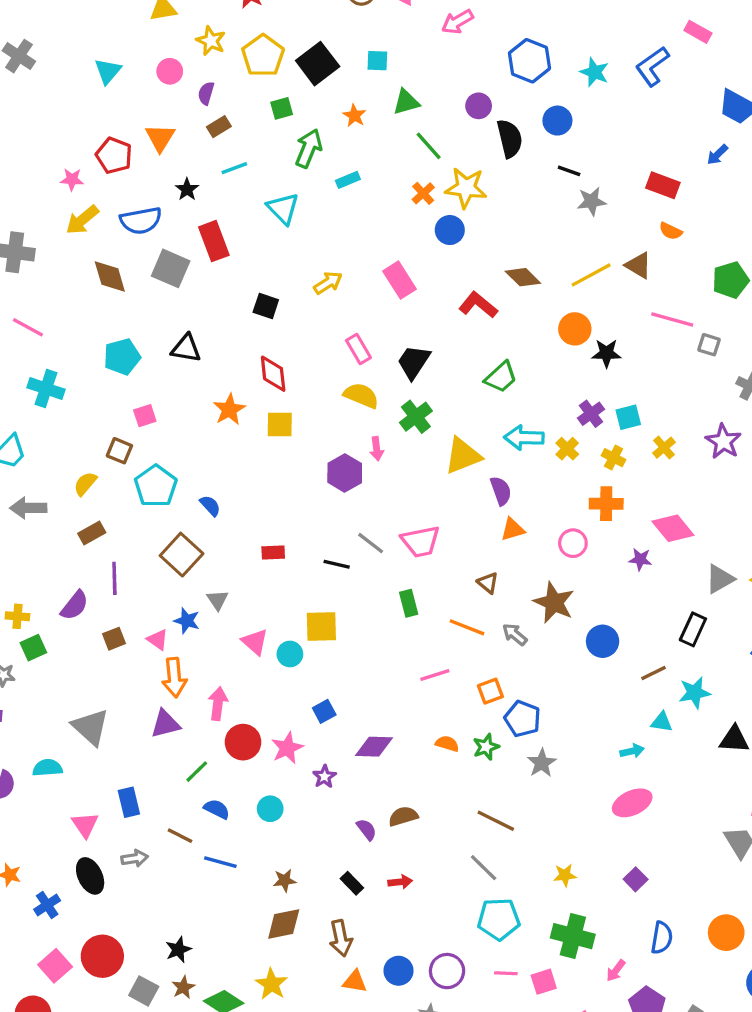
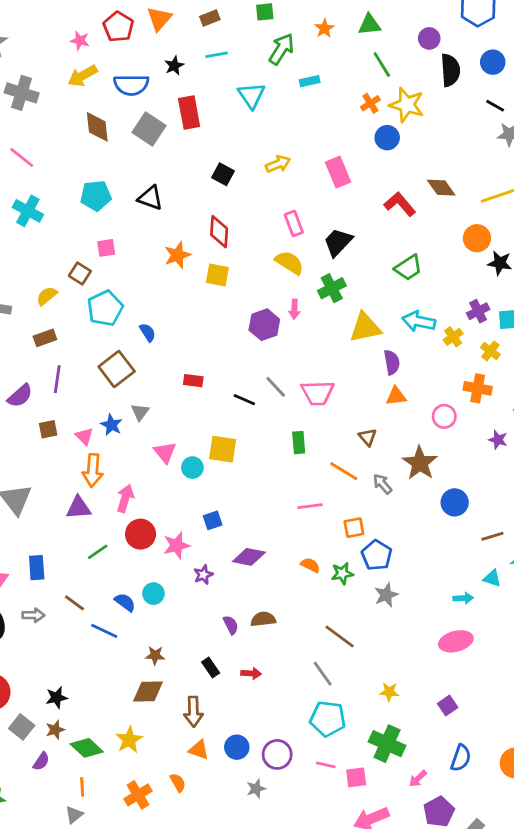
blue semicircle: (217, 809) -> (125, 602), moved

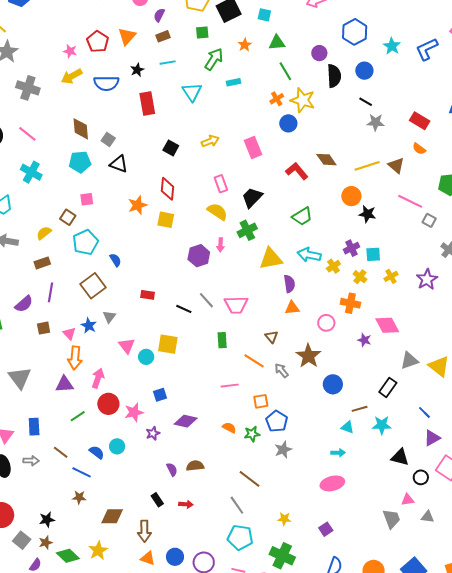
brown diamond: (97, 127) -> (81, 129), moved
gray square: (149, 129) -> (108, 139), moved, size x0.6
cyan triangle: (492, 578) -> (347, 427), moved
brown star: (155, 655) -> (79, 497), moved

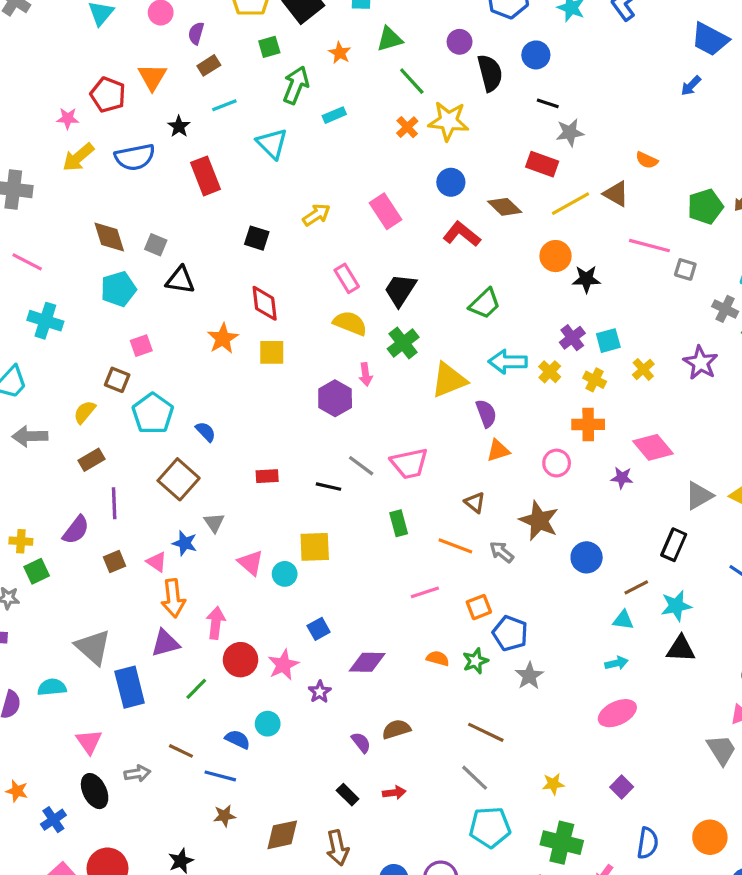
red rectangle: (420, 121) -> (542, 164), moved
blue circle: (288, 123) -> (451, 182), moved
blue rectangle: (34, 427) -> (130, 687), moved, size x1.4
black triangle: (400, 457) -> (681, 649), moved

